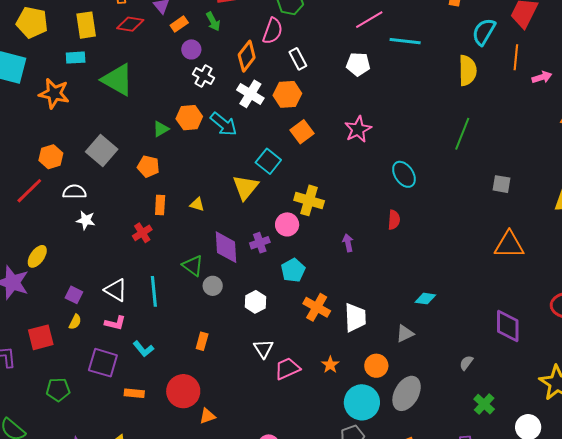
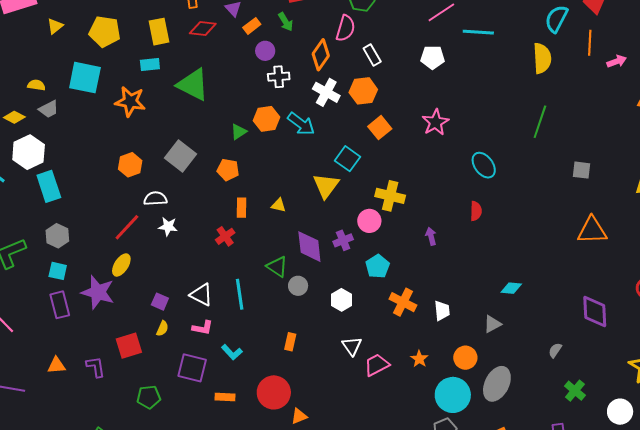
white cross: (204, 76) -> (279, 77), turned -30
red line: (29, 191) -> (127, 227), moved
white trapezoid: (355, 318) -> (442, 311), size x0.7

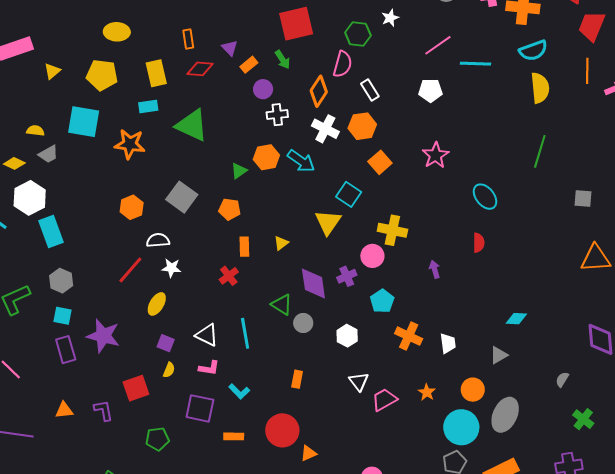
cyan semicircle: (556, 19) -> (533, 50), moved, turned -136
yellow triangle: (279, 205) -> (281, 243), turned -49
yellow ellipse: (121, 265) -> (157, 304), moved

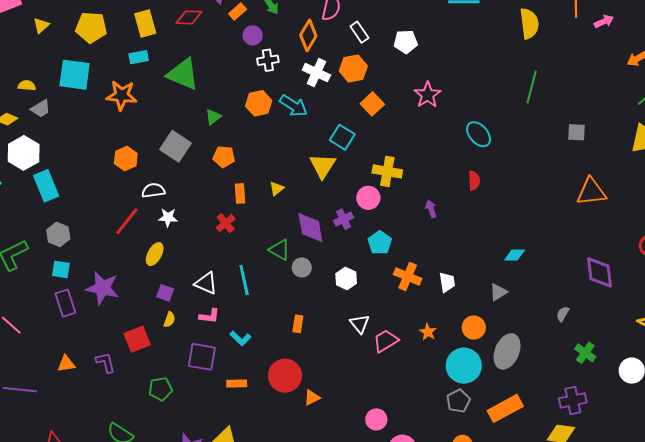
white pentagon: (430, 90) -> (406, 42), moved
green triangle: (239, 171) -> (213, 117), moved

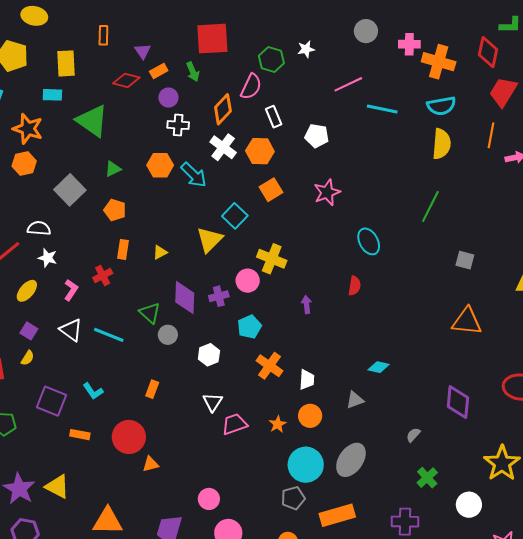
red diamond: (189, 17) -> (126, 80), moved
orange hexagon: (126, 158) -> (24, 164), moved
cyan line: (244, 280) -> (109, 335), turned -68
pink L-shape: (209, 316) -> (71, 290), moved, turned -75
orange circle: (474, 327) -> (310, 416), moved

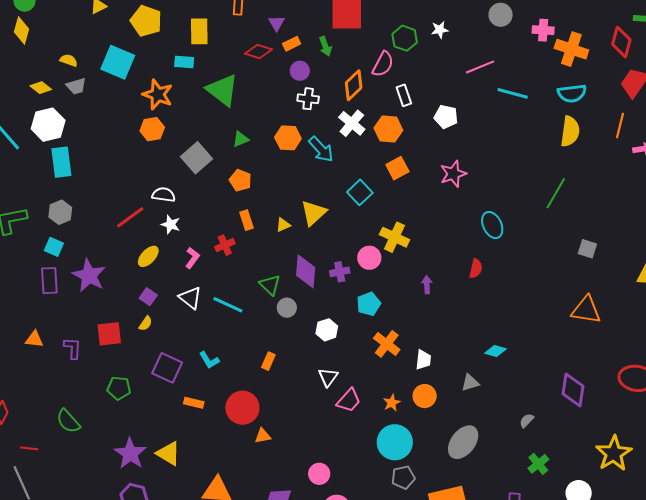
yellow triangle: (210, 240) -> (314, 213), moved
orange rectangle: (123, 249) -> (246, 220), turned -30
pink trapezoid: (235, 424) -> (349, 400), turned 148
cyan circle: (306, 465) -> (395, 442), moved

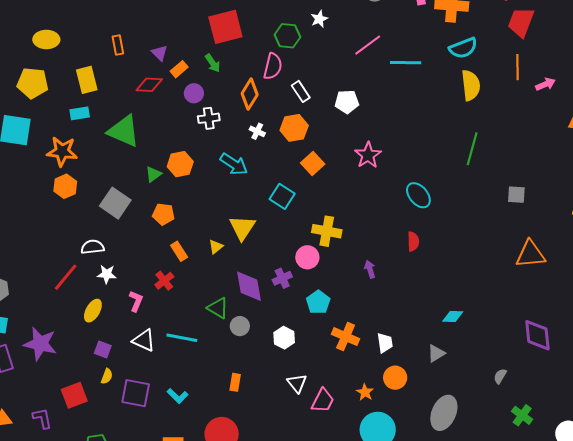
white cross: (352, 123) -> (257, 131), size x0.6
orange hexagon: (288, 138) -> (180, 164), moved
purple square: (167, 368) -> (136, 393), moved

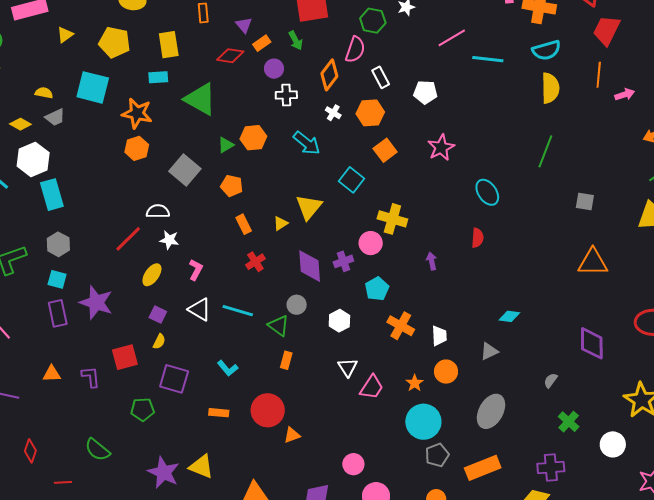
red cross: (164, 281) -> (255, 262), moved
green triangle: (218, 308) -> (279, 326), moved
purple square: (136, 393) -> (174, 379), moved

